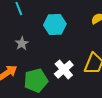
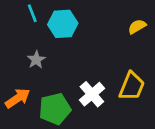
cyan hexagon: (55, 24) -> (63, 24), moved

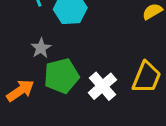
green pentagon: (55, 109) -> (61, 76), moved

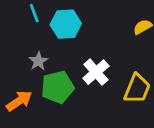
white cross: (102, 86) -> (96, 72), moved

